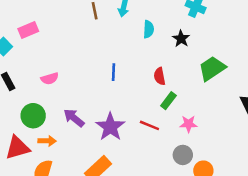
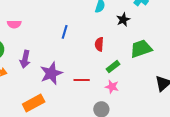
green rectangle: (168, 101) -> (113, 67), moved
purple arrow: (74, 118) -> (25, 59), turned -132
red line: (149, 125) -> (82, 80), turned -35

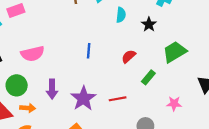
pink semicircle: (14, 24) -> (33, 54), size x1.5
red semicircle: (99, 44) -> (129, 56), turned 56
pink star: (112, 87) -> (174, 104), moved

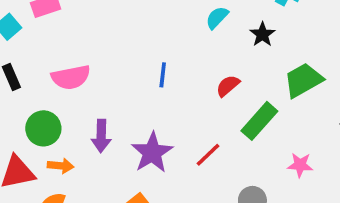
cyan semicircle: (121, 15) -> (217, 18), turned -144
green rectangle: (148, 77) -> (259, 121), size x1.5
red line: (118, 99) -> (208, 155), turned -35

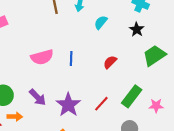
black star: (262, 34) -> (137, 29), moved
pink semicircle: (71, 77) -> (42, 57), moved
green rectangle: (259, 121) -> (132, 96), moved
purple arrow: (101, 136) -> (38, 97), turned -42

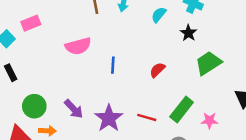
cyan semicircle: (101, 22) -> (159, 15), moved
pink semicircle: (42, 57) -> (78, 46), moved
red line: (101, 104) -> (147, 117), turned 63

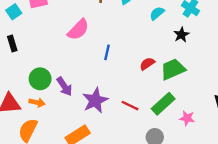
pink semicircle: (78, 46) -> (78, 30), turned -40
green trapezoid: (208, 63) -> (173, 69), moved
green circle: (34, 106) -> (40, 79), moved

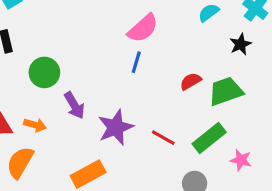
pink semicircle: (78, 30) -> (143, 28), moved
green circle: (40, 79) -> (44, 72), moved

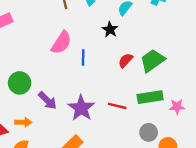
pink semicircle: (143, 28) -> (61, 43), moved
black star: (240, 44) -> (110, 30), moved
green rectangle: (209, 138) -> (150, 97), turned 45

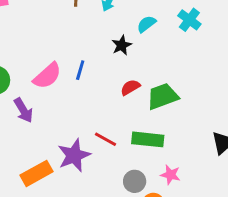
pink semicircle: (61, 43) -> (47, 76), moved
pink star: (177, 107) -> (171, 175), moved
purple star: (81, 108) -> (74, 155), moved

